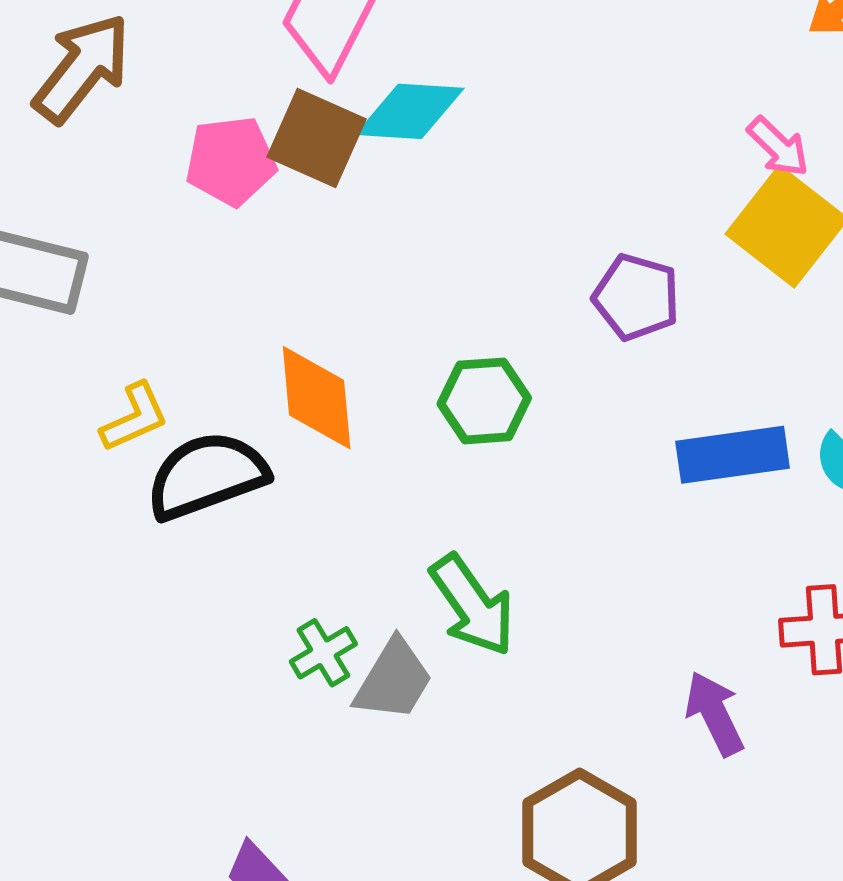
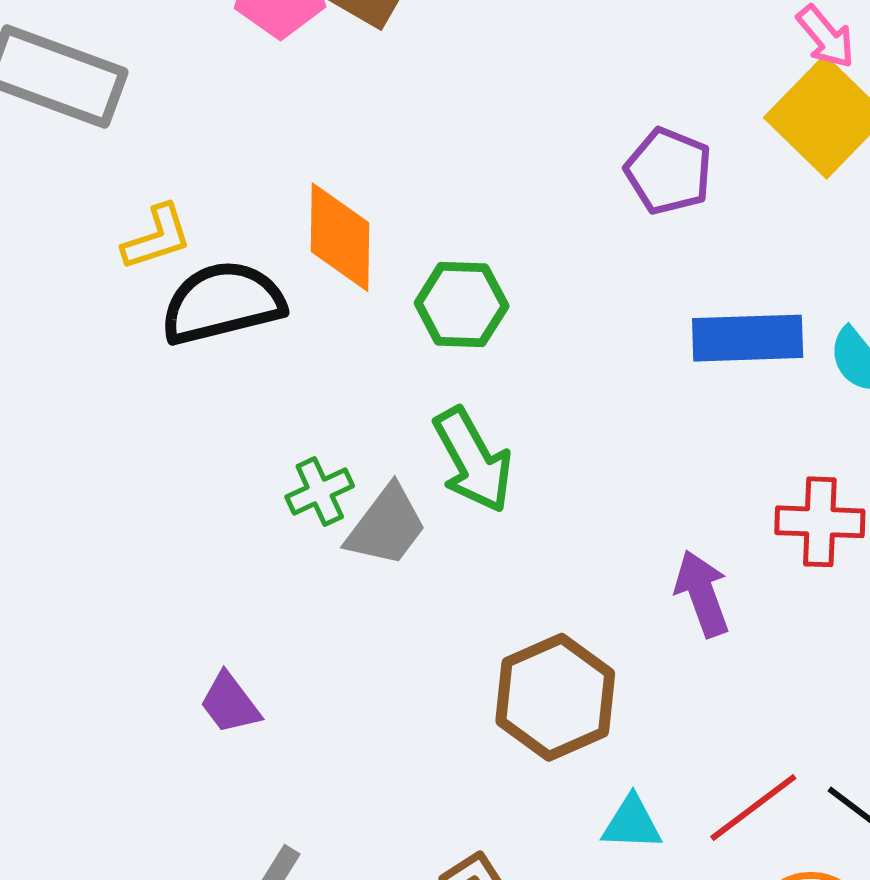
green hexagon: (484, 401) -> (462, 305), moved

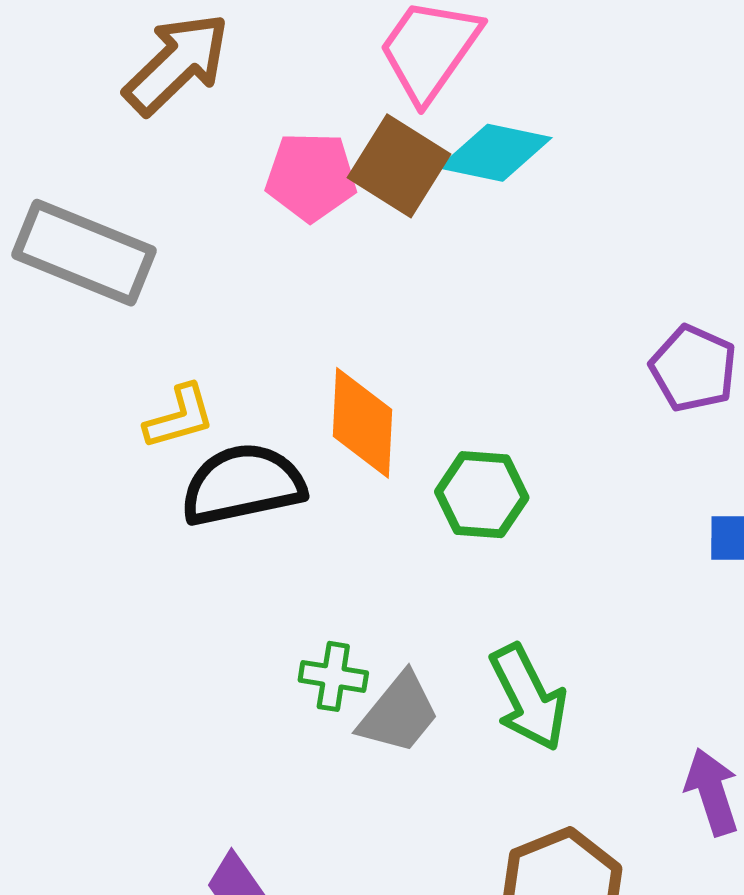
green arrow: (473, 460) -> (528, 697), moved
green cross: (320, 491) -> (333, 676), turned 32

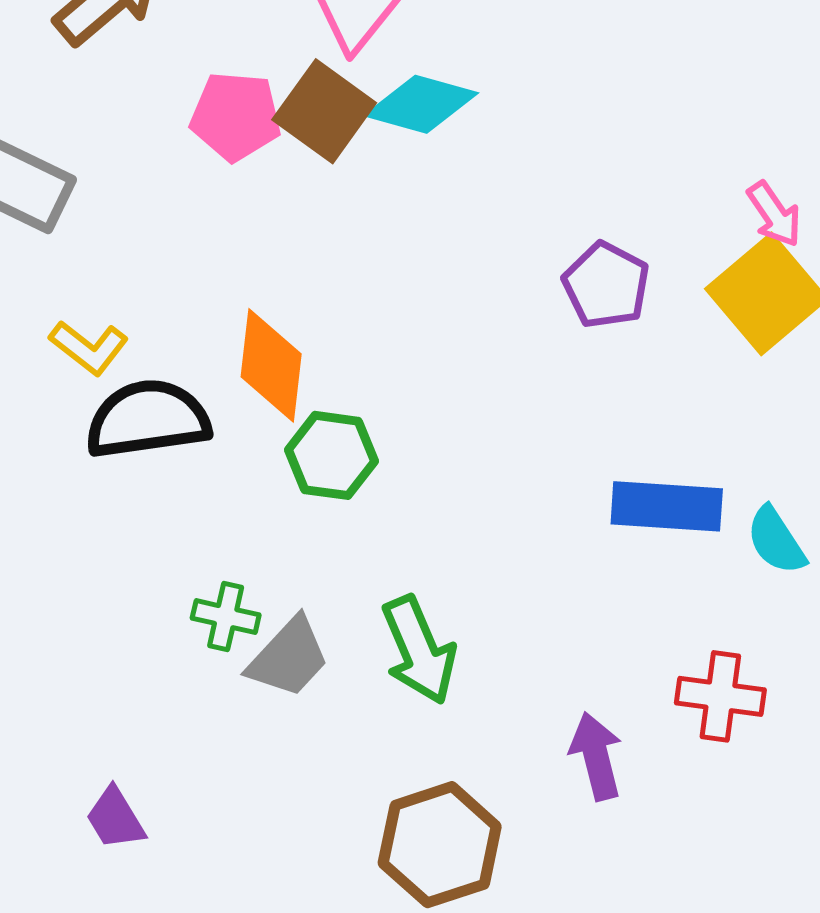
purple pentagon: (693, 368) -> (606, 285), moved
yellow L-shape: (179, 417) -> (89, 347), turned 50
green hexagon: (482, 495) -> (332, 455), moved

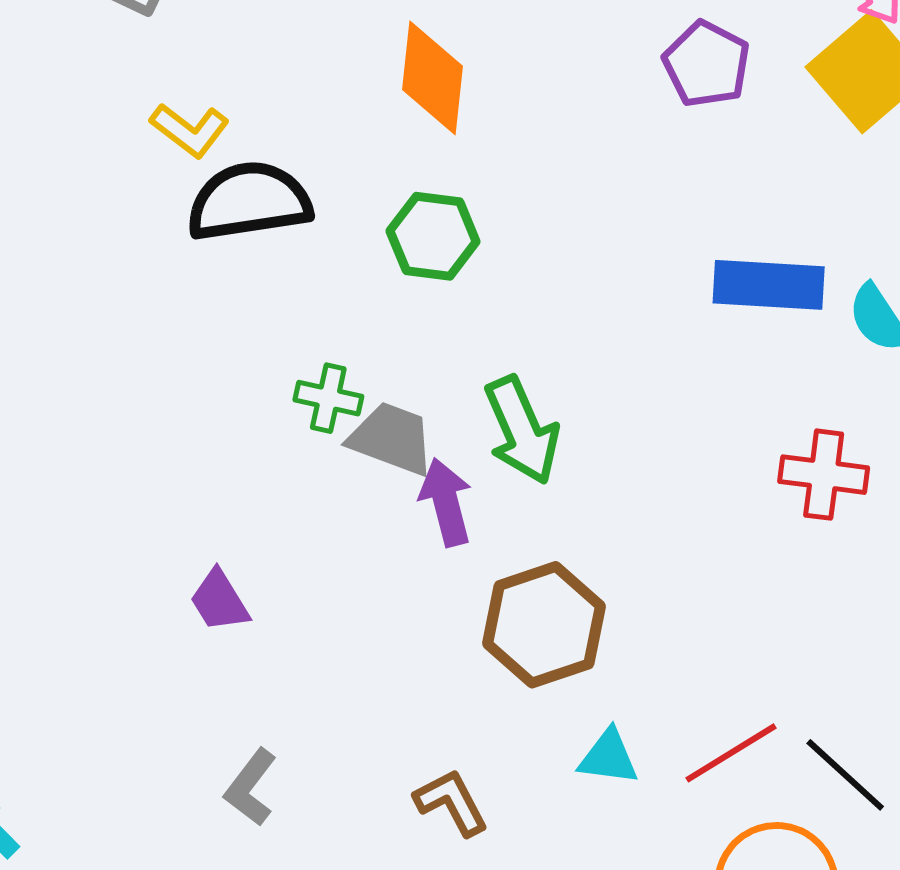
orange diamond: (271, 365) -> (432, 78), moved
gray trapezoid: (289, 657) -> (392, 439), turned -112
purple arrow: (596, 756) -> (446, 502), moved

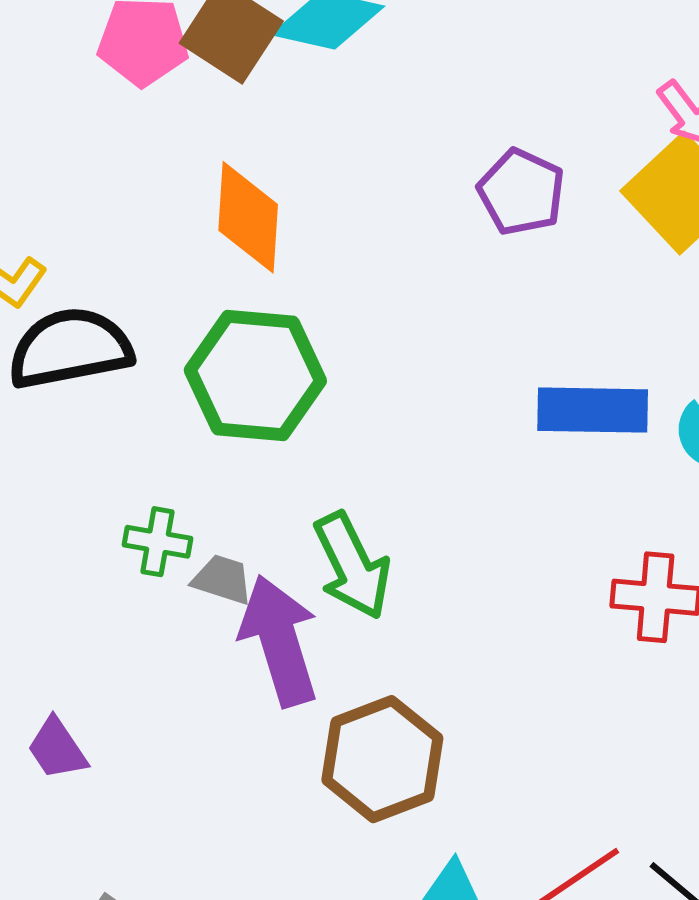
green hexagon: (433, 236) -> (255, 376), size x1.5
gray trapezoid: (392, 439) -> (222, 579), size x0.7
purple arrow: (446, 502) -> (279, 641), size x1.5

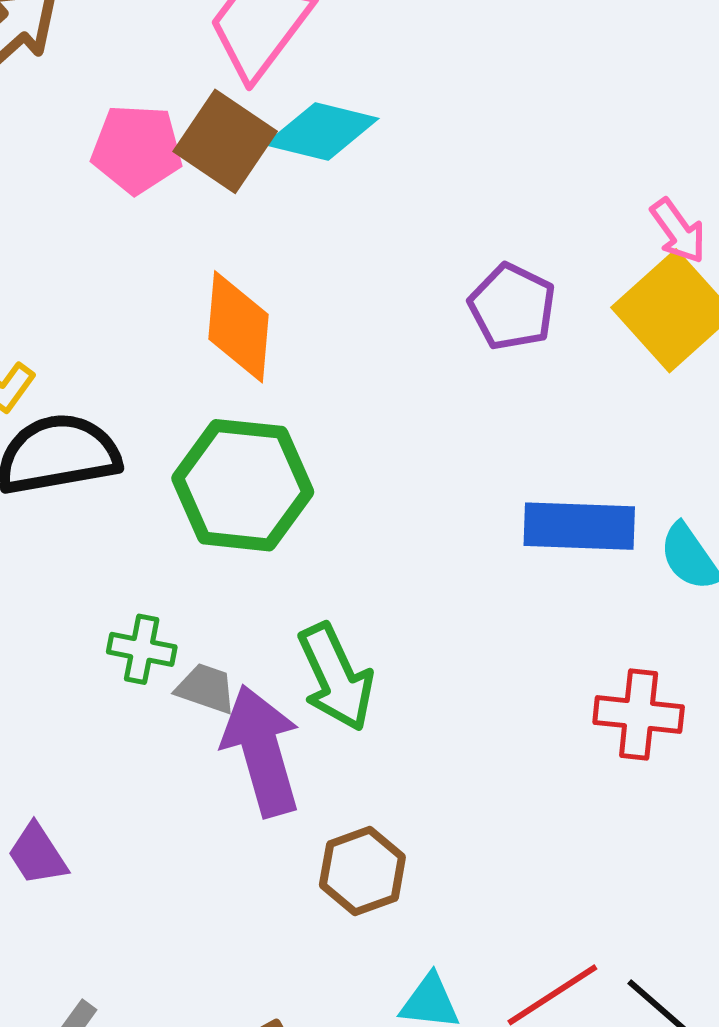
brown hexagon: (382, 759) -> (362, 871), size x0.7

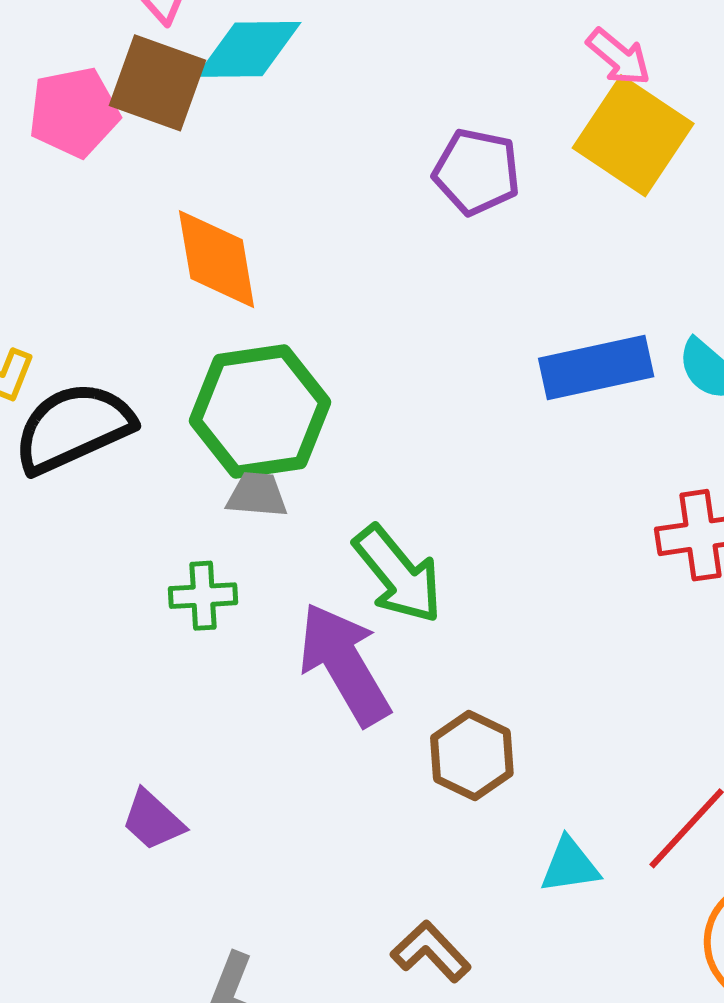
gray trapezoid: (206, 688) -> (257, 495), moved

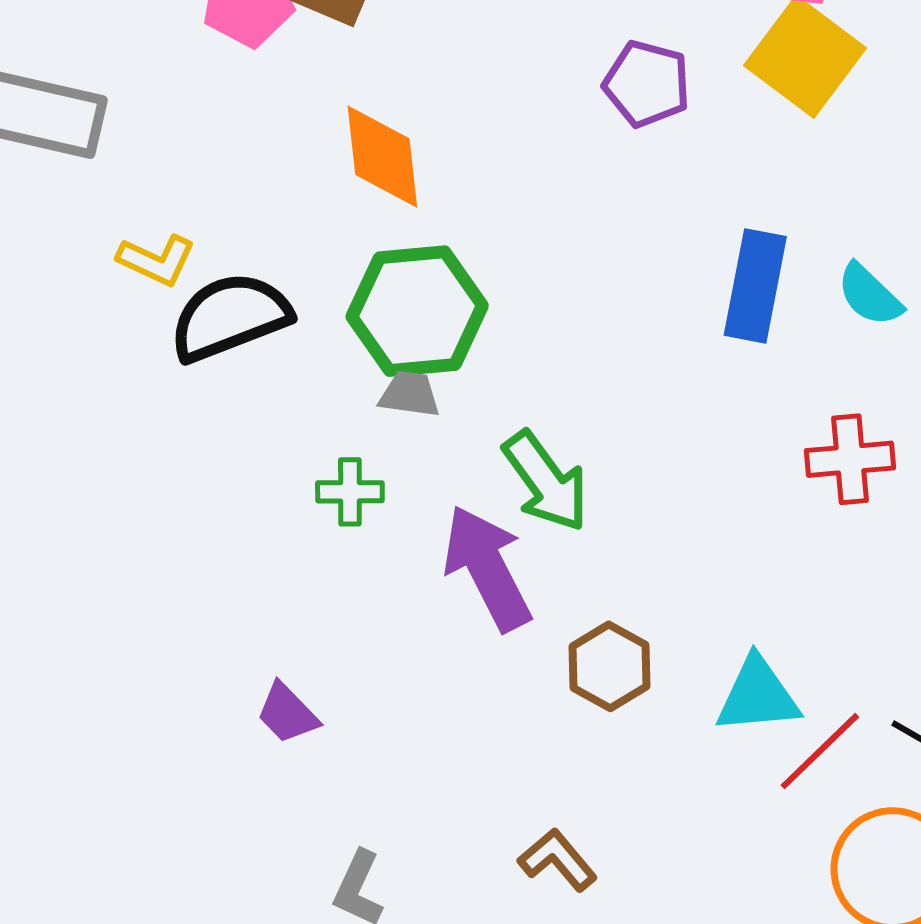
blue rectangle: (596, 367) -> (755, 286), turned -70
cyan triangle: (570, 866) -> (758, 695), moved, size x1.4

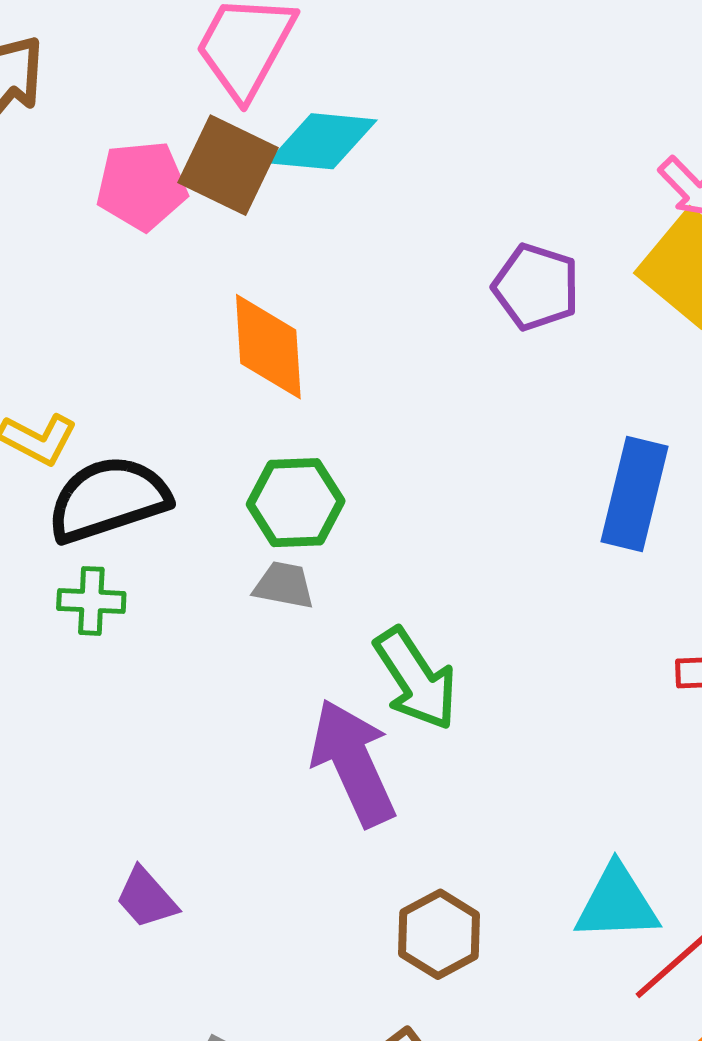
green hexagon: (417, 311) -> (296, 503), size x0.7
green cross: (350, 492) -> (91, 601), moved
brown hexagon: (610, 666) -> (439, 934), moved

